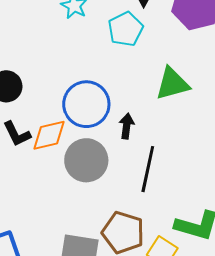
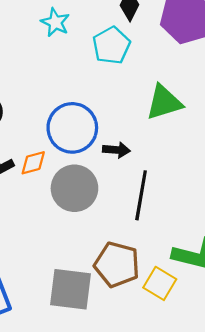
black arrow: (127, 126) -> (116, 150), turned 90
orange diamond: (49, 135) -> (33, 163), size x0.7

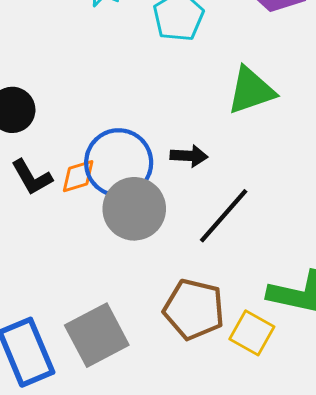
blue circle: (72, 128) -> (119, 163), moved
black line: (141, 195) -> (224, 216), turned 33
gray square: (70, 289) -> (97, 335), moved, turned -33

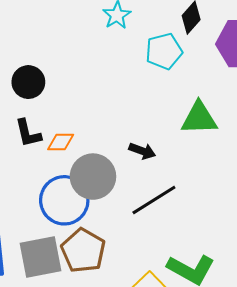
blue circle: (119, 163) -> (64, 200), moved
brown pentagon: (194, 309) -> (83, 251), moved

